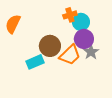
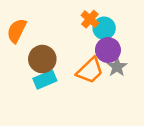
orange cross: (70, 15) -> (90, 19), turned -32
brown circle: (50, 46) -> (42, 59), moved

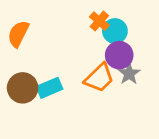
brown circle: (42, 59) -> (23, 88), moved

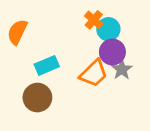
brown circle: (23, 88) -> (37, 98), moved
cyan rectangle: (50, 88) -> (47, 65), moved

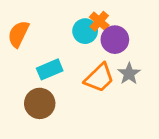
cyan circle: (108, 29) -> (85, 31), moved
purple circle: (112, 52) -> (115, 40), moved

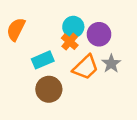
orange cross: (99, 21) -> (70, 42), moved
brown circle: (40, 103) -> (49, 89), moved

